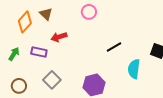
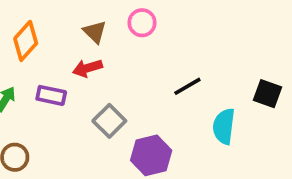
brown triangle: (46, 14) -> (95, 32), moved
gray square: (52, 80) -> (109, 121), moved

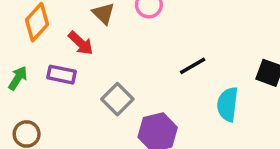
red arrow: (87, 68) -> (81, 43), moved, turned -120

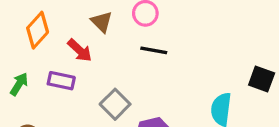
black line: (193, 66) -> (154, 50), moved, turned 40

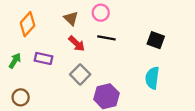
red arrow: (80, 50) -> (77, 44), moved
black square: (262, 79) -> (156, 40), moved

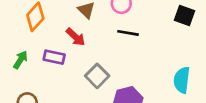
black square: (156, 40) -> (184, 15), moved
red arrow: (77, 44) -> (76, 37), moved

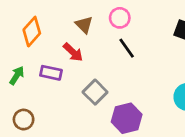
black line: (128, 33) -> (127, 48), turned 45

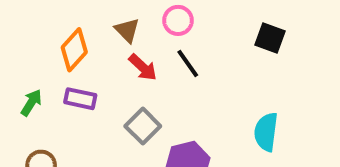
orange diamond: (32, 32) -> (74, 50), moved
red arrow: (73, 52) -> (143, 67), moved

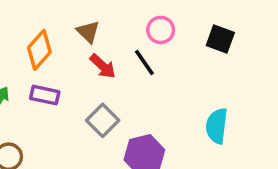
pink circle: (178, 20) -> (161, 30), moved

